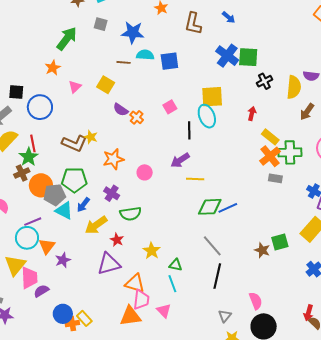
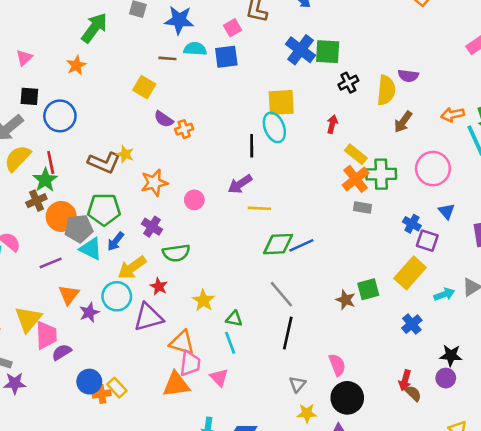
pink triangle: (75, 87) -> (24, 58), moved
pink square: (170, 107) -> (233, 28), moved
orange cross: (137, 117) -> (184, 129), turned 32
cyan circle: (27, 238) -> (117, 296), moved

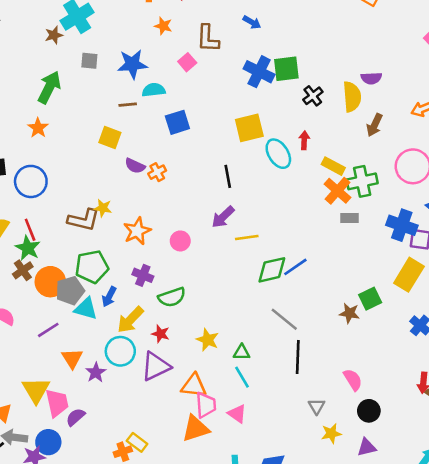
blue square: (226, 57) -> (177, 122), moved
cyan ellipse: (274, 127) -> (278, 154), moved
blue cross: (412, 224) -> (402, 225), size x1.6
blue circle: (89, 382) -> (48, 442), moved
black circle: (347, 398) -> (369, 411), size x0.7

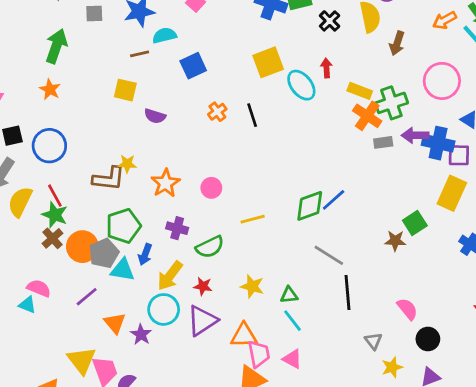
orange cross: (157, 172) -> (217, 112), moved
purple arrow: (223, 217) -> (415, 135), moved, turned 50
yellow line: (247, 238) -> (253, 219), moved

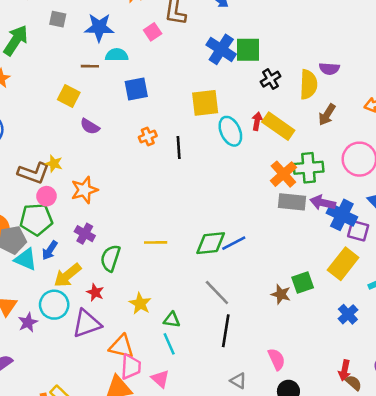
yellow rectangle: (360, 91) -> (278, 126), moved, size x1.4
gray rectangle: (383, 142) -> (292, 202), size x1.5
pink circle: (211, 188) -> (47, 196), moved
green semicircle: (210, 247) -> (110, 258), turned 120
gray triangle: (373, 341) -> (238, 381), turned -36

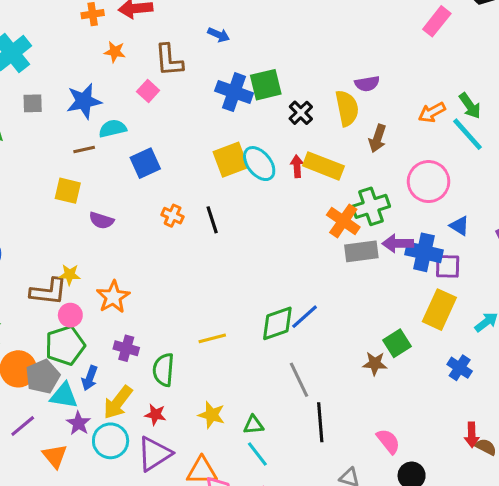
cyan ellipse: (230, 131) -> (259, 164), moved
orange cross: (148, 136) -> (173, 216), turned -30
gray line: (217, 293) -> (299, 380), turned 32
purple star: (28, 322) -> (79, 423), moved

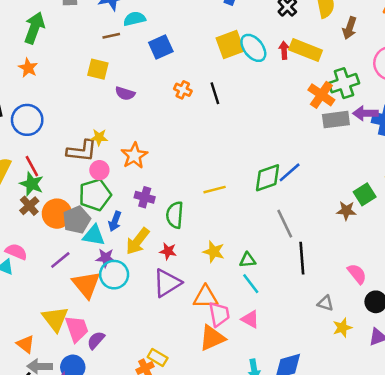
purple star: (79, 423) -> (106, 258), turned -30
cyan circle: (111, 441) -> (114, 275), moved
orange triangle: (55, 456) -> (86, 284), size x1.4

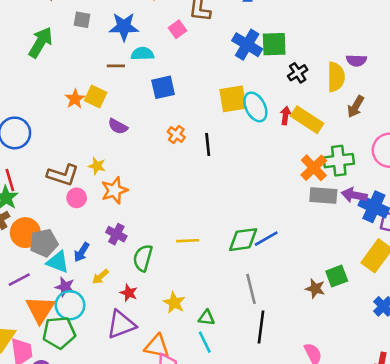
orange star: (28, 68) -> (75, 99), moved
yellow star: (99, 137) -> (97, 166), moved
green pentagon: (95, 195) -> (59, 333), moved
yellow arrow: (138, 241) -> (100, 277), size x0.6

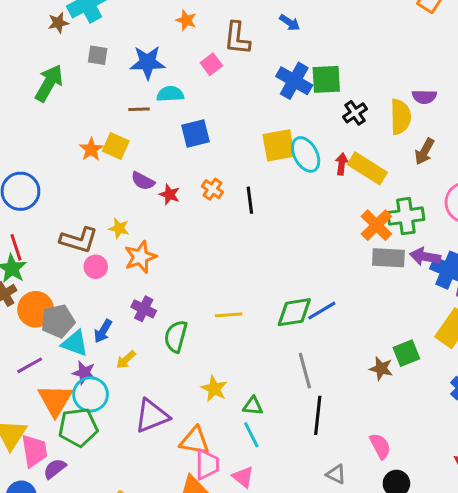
red star: (129, 293) -> (170, 194), moved

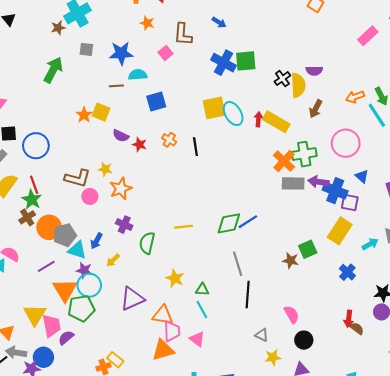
black cross: (355, 113) -> (282, 79), moved

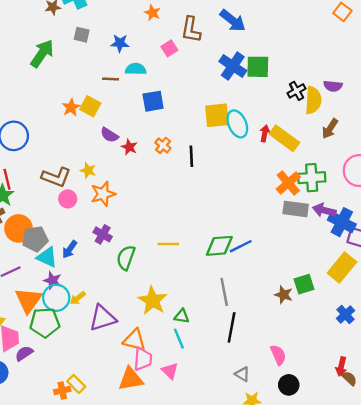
blue arrow: (219, 22) -> (233, 21), size x1.6
blue star: (121, 53) -> (120, 43), size x0.7
yellow arrow: (113, 260) -> (78, 298), moved
yellow star: (175, 278) -> (153, 301), size x1.4

